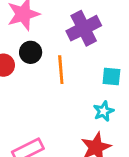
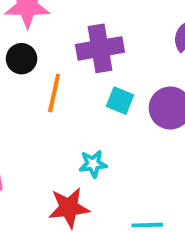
cyan square: (111, 76) -> (120, 101), moved

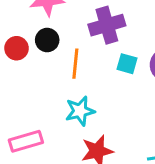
cyan star: (93, 164) -> (80, 111), moved, size x1.4

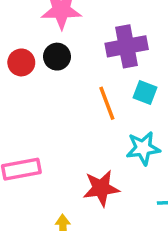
orange line: (75, 64) -> (107, 103), moved, turned -32
cyan star: (80, 111) -> (143, 148), moved

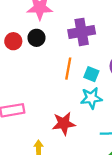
cyan square: (145, 93) -> (91, 74), moved
orange line: (107, 103) -> (68, 69), turned 30

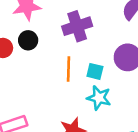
cyan star: (91, 98) -> (99, 98), turned 30

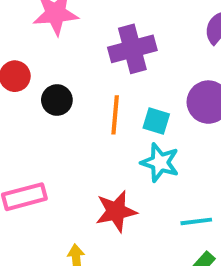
black circle: (28, 40) -> (57, 100), moved

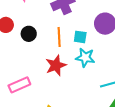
red star: (116, 211) -> (56, 65), moved

